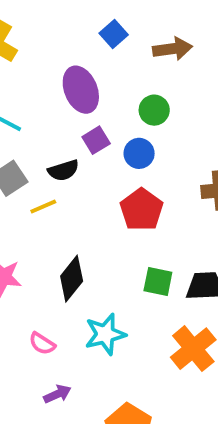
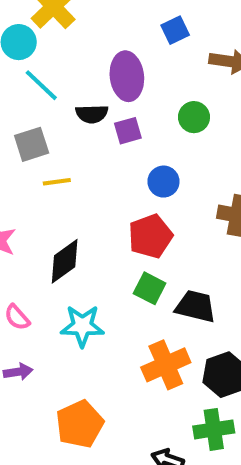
blue circle: (139, 153) -> (163, 182), moved
black semicircle: (63, 170) -> (92, 114), moved
red pentagon: (142, 210) -> (150, 236), moved

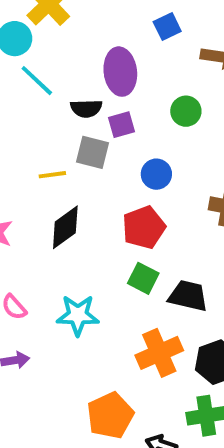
gray square: (32, 144) -> (92, 152), moved, turned 32
black diamond: (65, 261) -> (65, 227), moved
orange pentagon: (80, 424) -> (110, 415), moved

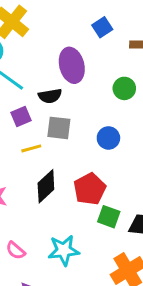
purple square: (121, 125) -> (21, 116), moved
red pentagon: (144, 227) -> (90, 189), moved

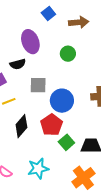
gray square: (59, 128) -> (38, 85), moved
blue circle: (108, 138) -> (62, 101), moved, size x1.5
green square: (109, 217) -> (66, 142), turned 35

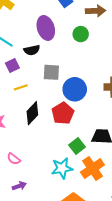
green circle: (68, 54) -> (81, 34), moved
green square: (66, 142) -> (77, 146), moved
cyan star: (38, 169) -> (62, 168), moved

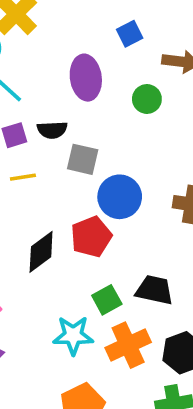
black semicircle: (32, 50) -> (52, 130), moved
black diamond: (32, 113) -> (41, 252), moved

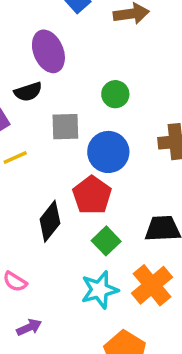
green circle: (147, 99) -> (115, 94), moved
black semicircle: (52, 130) -> (28, 92), moved
green square: (107, 300) -> (106, 241), moved

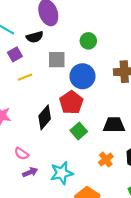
orange cross: (152, 285) -> (106, 160), size x0.6
cyan star: (100, 290) -> (62, 173), moved
purple arrow: (29, 327) -> (30, 172), moved

